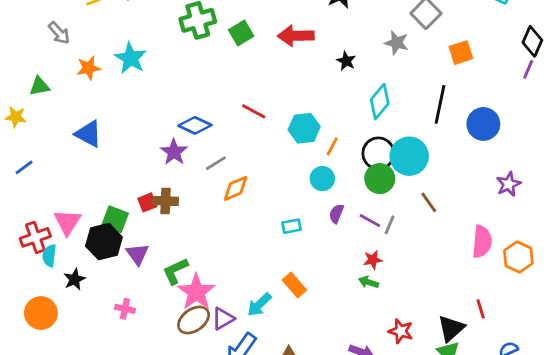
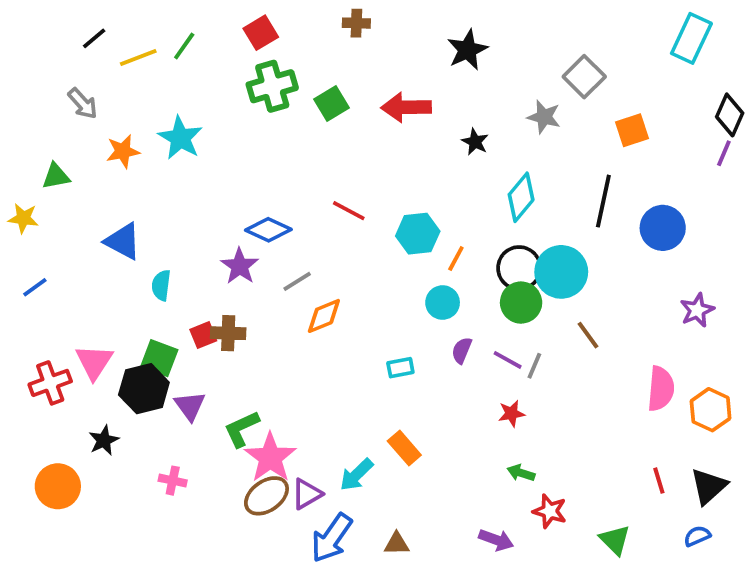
cyan semicircle: (49, 256) -> (161, 285), moved
green arrow: (369, 282) -> (521, 473), moved
black triangle: (451, 328) -> (709, 486), moved

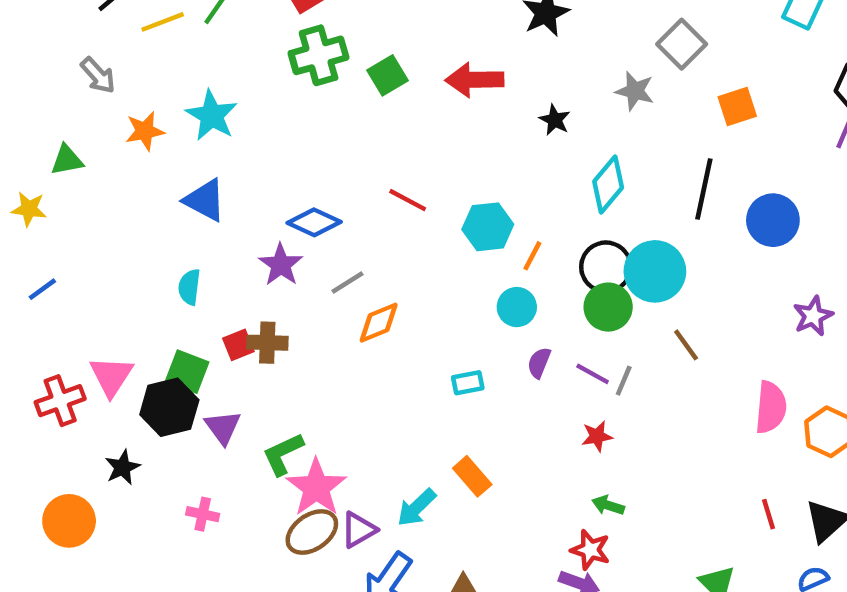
blue triangle: (123, 241) -> (205, 200), moved
red star: (550, 511) -> (590, 550), moved

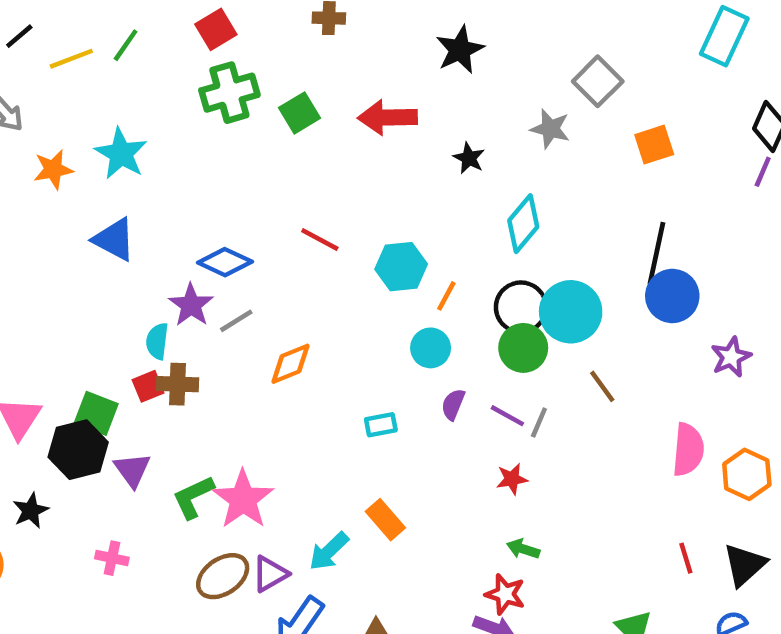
black line: (704, 189) -> (656, 253), moved
blue circle: (773, 220) -> (672, 296), moved
gray line: (347, 283) -> (236, 321), moved
cyan semicircle: (189, 287) -> (157, 341), moved
pink star: (316, 487) -> (243, 499), moved

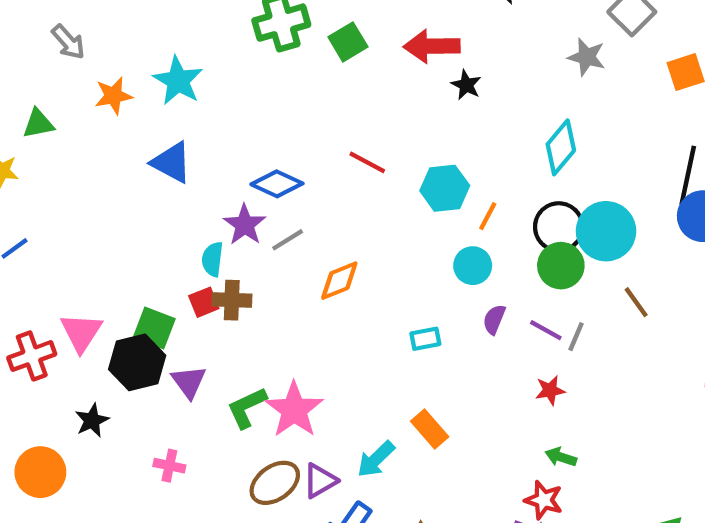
black star: (469, 158) -> (466, 85), moved

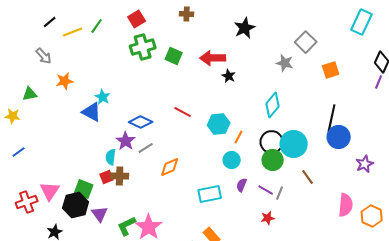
green square: (348, 42) -> (174, 56), turned -36
cyan star: (178, 81) -> (103, 97), moved, size x0.7
cyan rectangle: (425, 339) -> (210, 194), size x1.6

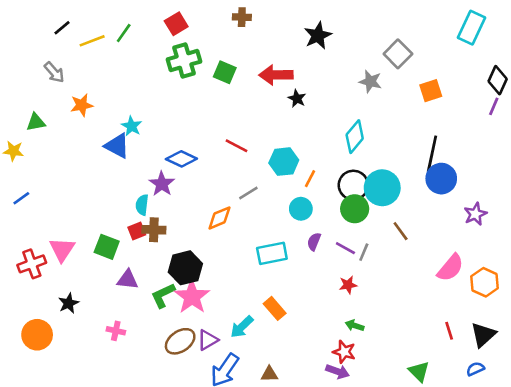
gray line: (146, 148) -> (248, 193), moved
black hexagon: (76, 205) -> (185, 268), moved
pink semicircle: (346, 205) -> (450, 268), turned 35
purple triangle: (100, 214) -> (128, 280), turned -48

